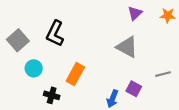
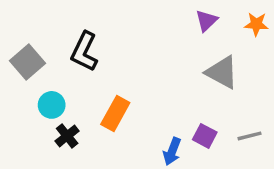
gray triangle: (127, 47) -> (222, 72), moved
gray line: (163, 74) -> (249, 136), moved
black cross: (52, 95) -> (67, 136), moved, turned 35

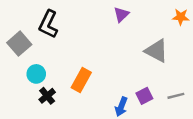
purple triangle: (206, 21) -> (121, 14), moved
black L-shape: (84, 52) -> (48, 24), moved
purple square: (205, 136) -> (144, 96), turned 35

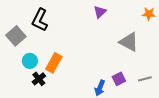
orange rectangle: (81, 80) -> (54, 63), moved

